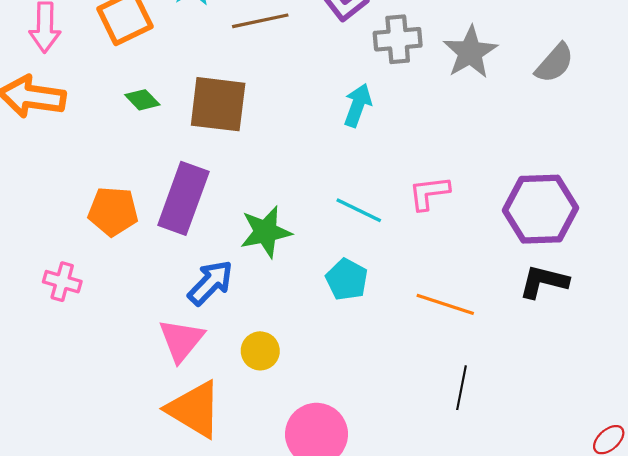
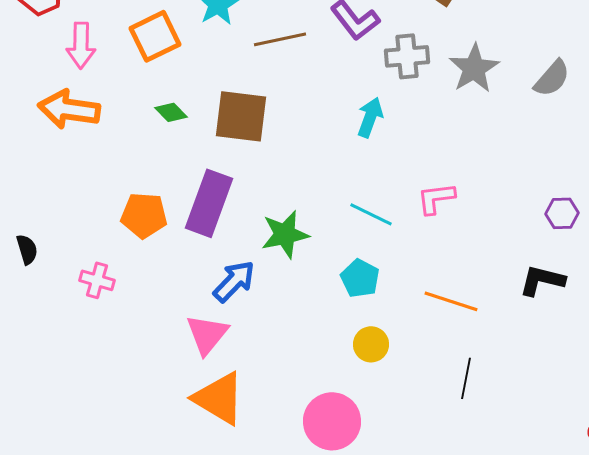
purple hexagon: (541, 209) -> (562, 213), moved, size x0.5
yellow circle: (260, 351) -> (371, 344), moved

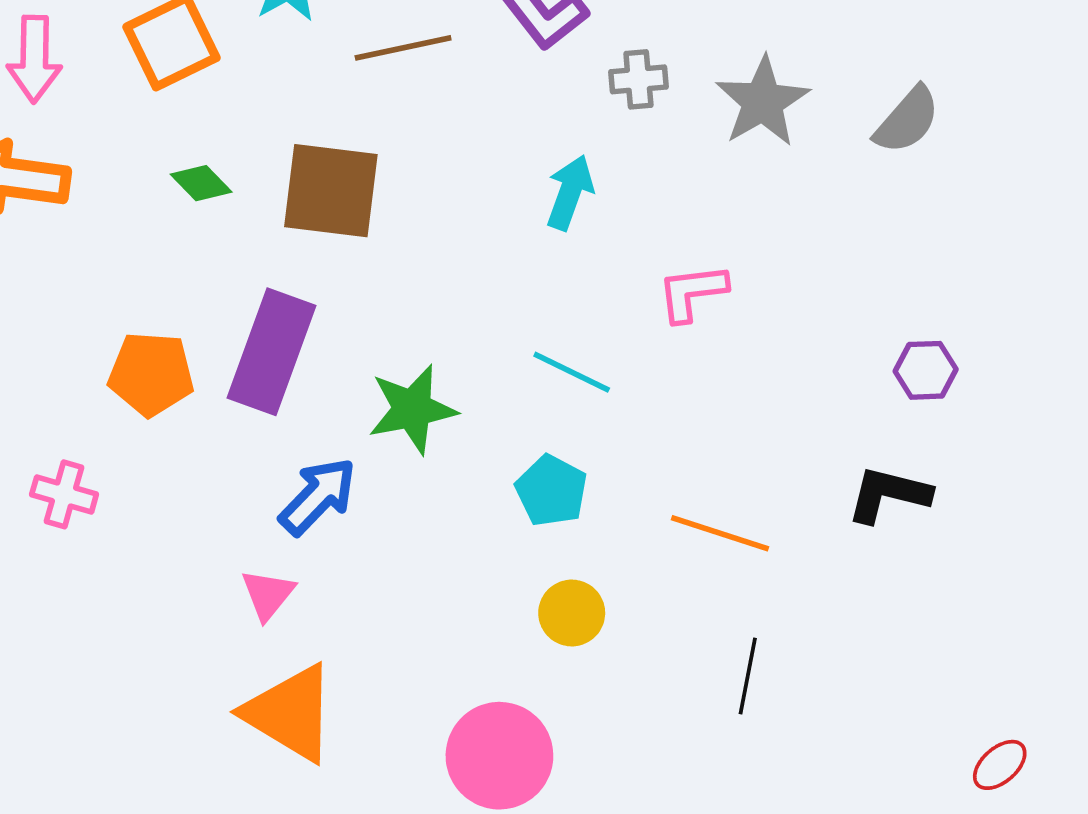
gray cross: (407, 56) -> (638, 79), size x0.7
pink L-shape: (436, 198) -> (692, 292), moved
pink triangle: (207, 334) -> (268, 594), size x0.7

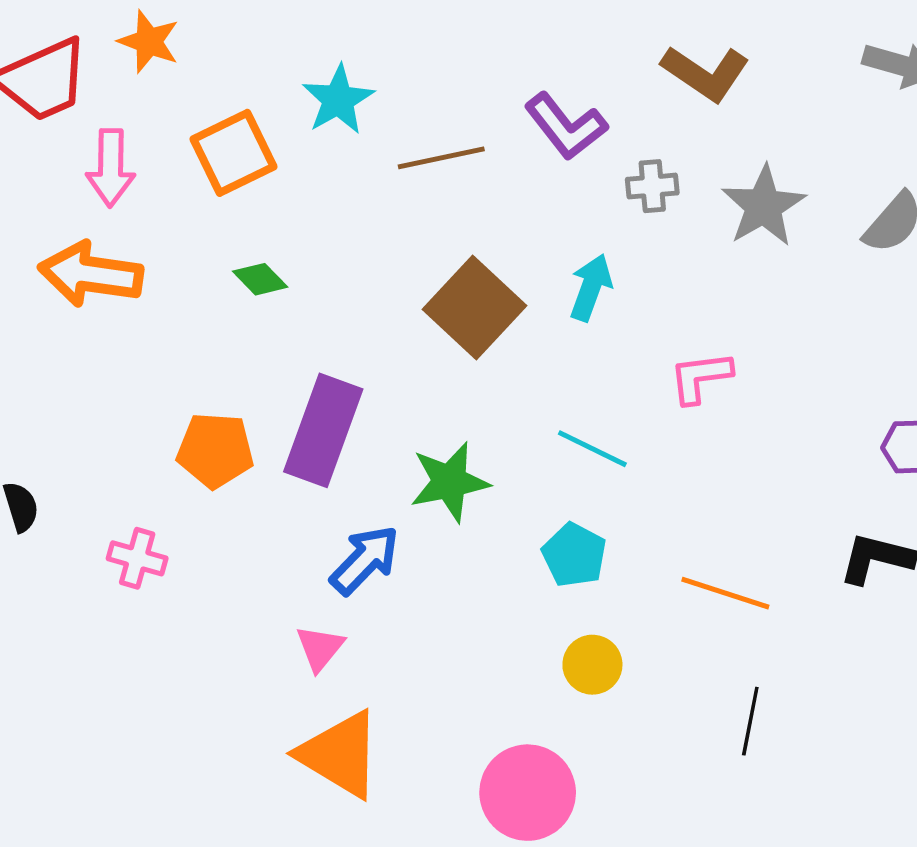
brown square: (331, 191) -> (474, 307), moved, turned 36

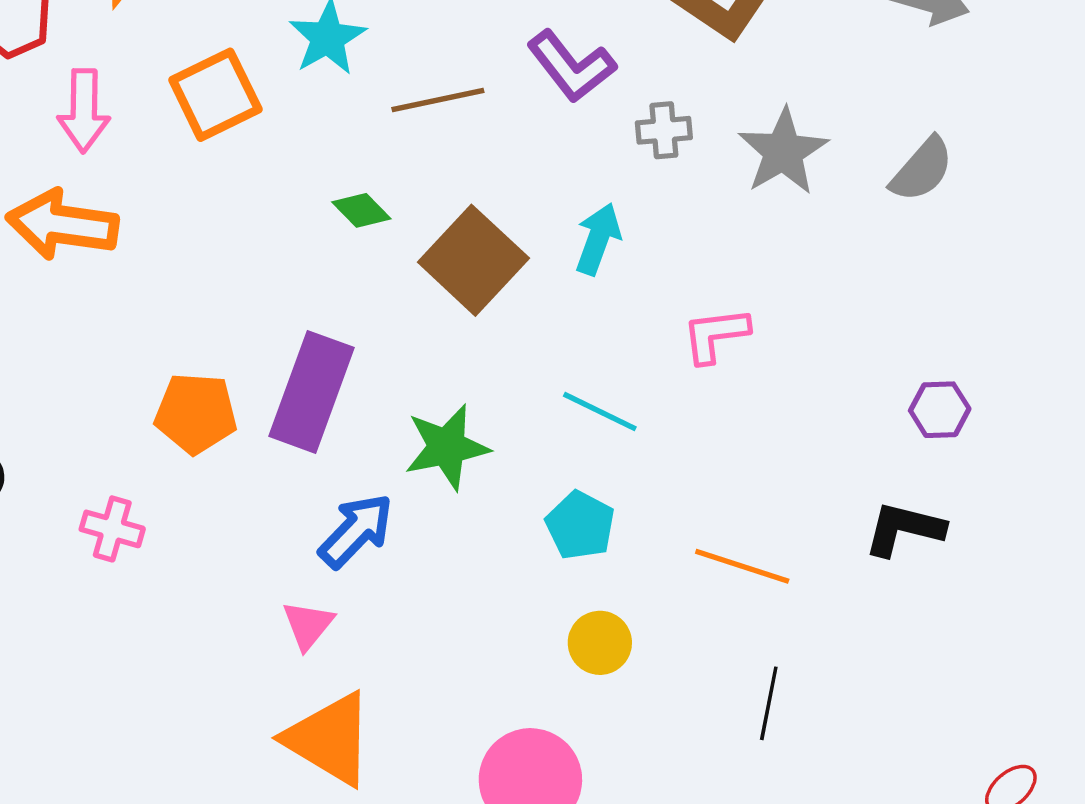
green diamond: (260, 279) -> (361, 210), moved

